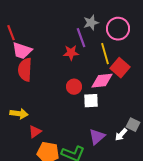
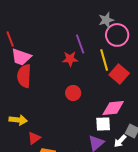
gray star: (91, 23) -> (106, 20), moved
pink diamond: (102, 81) -> (113, 108), moved
white square: (91, 101) -> (103, 124), moved

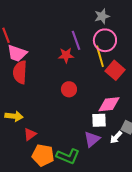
pink circle: (117, 35) -> (105, 40), moved

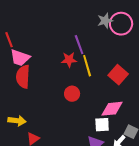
pink circle: (105, 40) -> (121, 24), moved
yellow line: (100, 56) -> (87, 66), moved

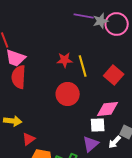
purple line: (79, 45) -> (84, 16), moved, turned -60
red circle: (72, 94) -> (68, 94), size x1.5

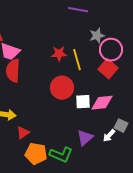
gray star: (101, 21) -> (97, 36), moved
pink circle: (117, 24) -> (111, 50), moved
white square: (98, 125) -> (83, 102), moved

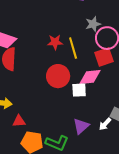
red square: (108, 69) -> (104, 57), turned 30
pink diamond: (102, 103) -> (90, 77), moved
red triangle: (23, 133) -> (19, 121), turned 32

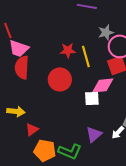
red circle: (58, 76) -> (60, 79), moved
red triangle: (19, 121) -> (32, 129), turned -32

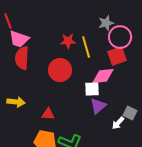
red triangle: (32, 129) -> (48, 114), moved, turned 40
purple triangle: (94, 134) -> (98, 106), moved

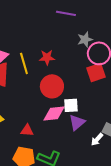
yellow line: (86, 47) -> (24, 63), moved
red circle: (60, 70) -> (52, 86), moved
pink diamond: (103, 76) -> (54, 113), moved

